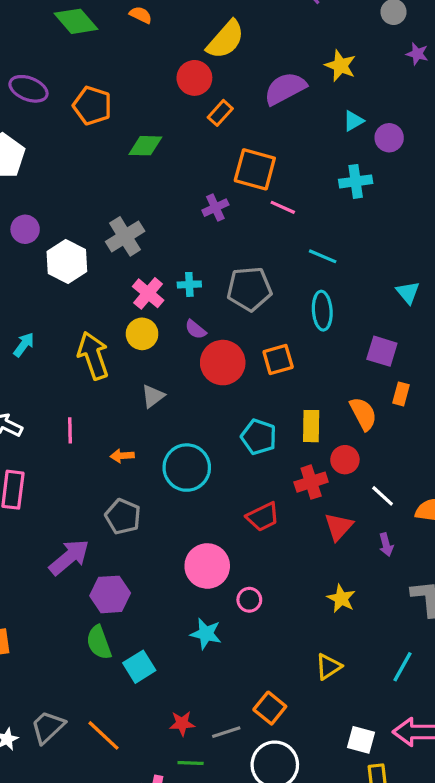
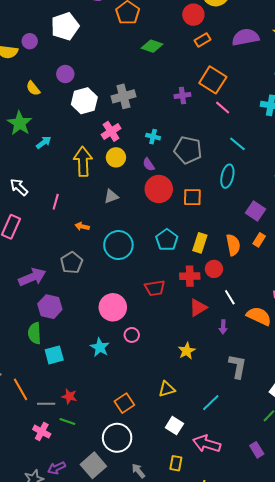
pink cross: (148, 293) -> (111, 131), moved
gray line: (226, 732) -> (46, 404), moved
white square: (361, 740) -> (174, 426), moved

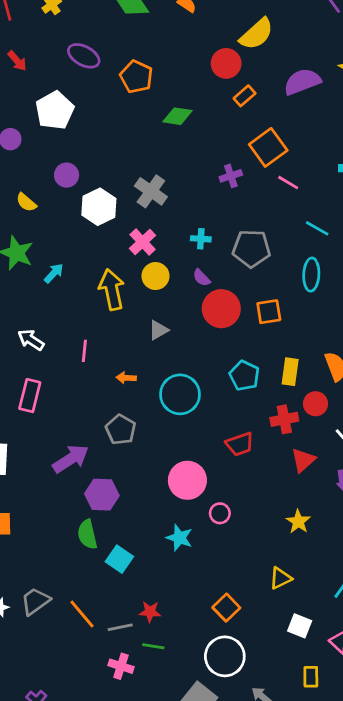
orange square: (213, 80) -> (268, 147), turned 32
gray cross: (123, 96) -> (151, 191), turned -30
cyan square: (54, 355) -> (119, 559), turned -30

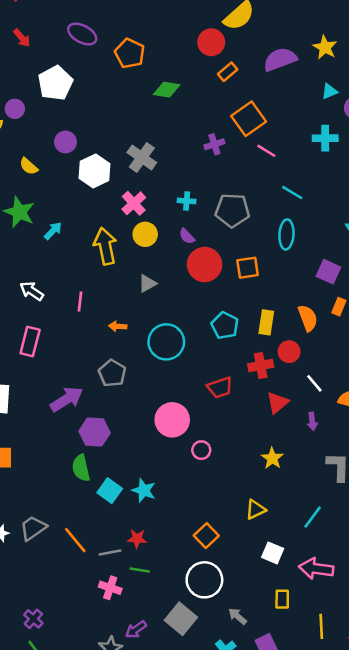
cyan star: (179, 538) -> (144, 490), moved

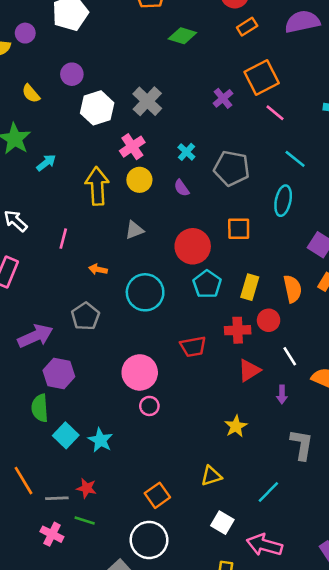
purple cross: (214, 144) -> (223, 98), turned -30
cyan cross: (187, 201) -> (186, 152), turned 30
red circle: (205, 265) -> (193, 246), moved
pink circle: (201, 450) -> (149, 406), moved

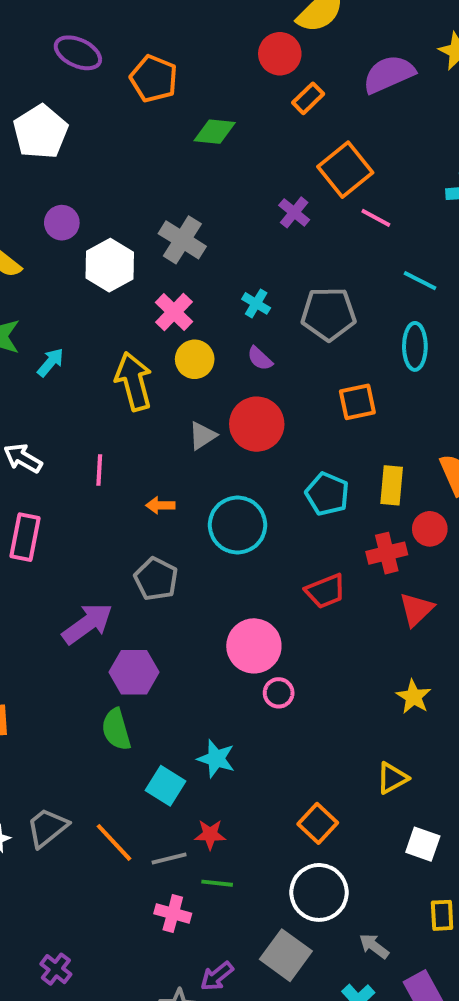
red circle: (193, 246) -> (257, 424), moved
cyan square: (66, 435) -> (166, 786), moved

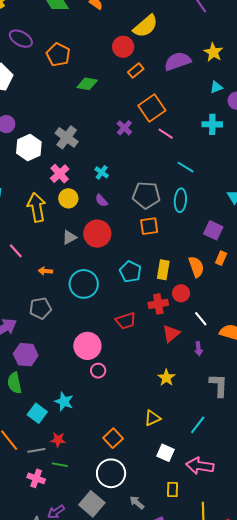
gray pentagon: (328, 314) -> (146, 195), moved
pink line: (99, 470) -> (16, 251), turned -49
gray pentagon: (156, 579) -> (40, 308), turned 30

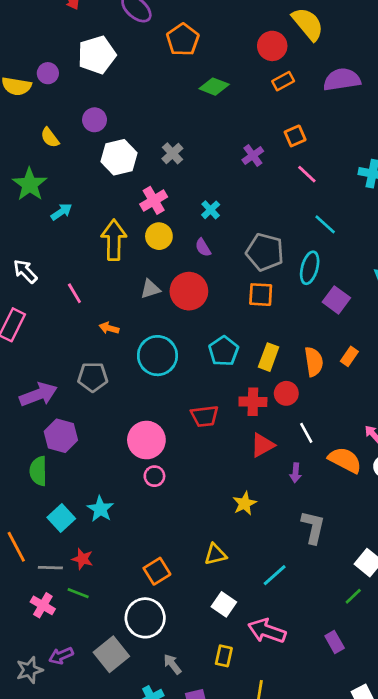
yellow semicircle: (146, 26) -> (308, 24), turned -100
orange square: (152, 108) -> (295, 136), size x0.6
gray cross: (67, 137) -> (172, 153), size x0.7
purple square: (213, 230) -> (336, 300), moved

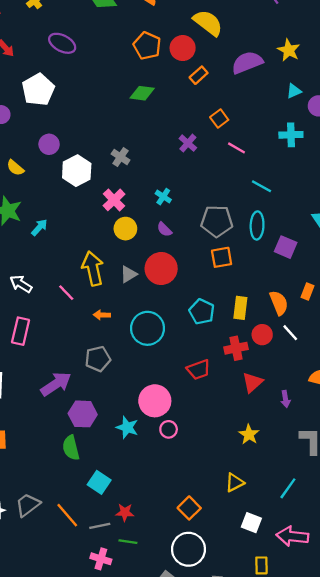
orange pentagon: (183, 40) -> (147, 46), moved
yellow arrow: (114, 240) -> (93, 268), moved
white line: (306, 433) -> (290, 333), moved
cyan star: (100, 509) -> (127, 427), moved

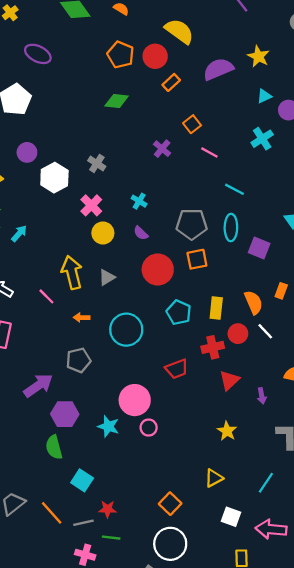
cyan cross: (291, 135) -> (262, 139), turned -30
red circle: (161, 269) -> (158, 269), moved

